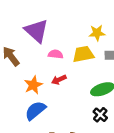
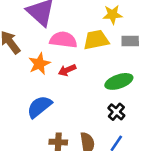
pink semicircle: (56, 54) -> (63, 40), size x1.5
orange star: (33, 85) -> (39, 64), moved

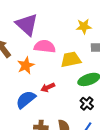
yellow trapezoid: (96, 40) -> (71, 59), moved
red arrow: (67, 70) -> (48, 87), moved

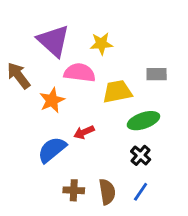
yellow star: (84, 26) -> (101, 44), moved

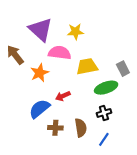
gray rectangle: (157, 74) -> (123, 69), moved, turned 64
black cross: (141, 155) -> (104, 113), turned 32
brown cross: (74, 190) -> (55, 128), moved
brown semicircle: (107, 192) -> (81, 128), moved

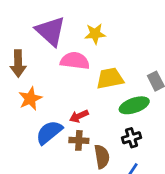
brown arrow: (15, 55) -> (18, 63), turned -144
orange star: (40, 73) -> (30, 99), moved
brown cross: (55, 128) -> (79, 140), moved

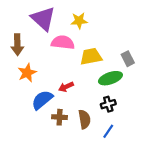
brown cross: (79, 140) -> (60, 117), moved

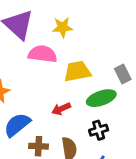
red arrow: (66, 87) -> (61, 109), moved

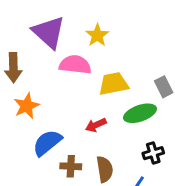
yellow star: (63, 27) -> (97, 35), turned -30
black cross: (99, 130) -> (153, 153), moved

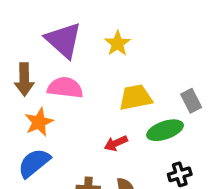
pink semicircle: (75, 65) -> (65, 88), moved
blue semicircle: (47, 143) -> (34, 163), moved

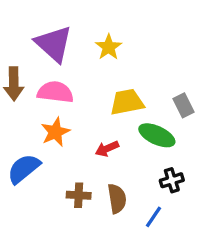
orange star: (39, 122) -> (55, 132), moved
green ellipse: (165, 130) -> (157, 135), turned 44

